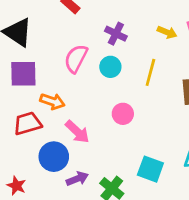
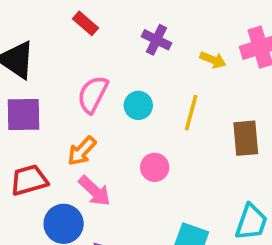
purple cross: (116, 34) -> (156, 40), moved
orange arrow: (52, 101) -> (82, 151), moved, turned 115

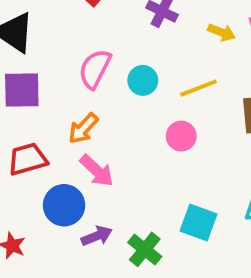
yellow line: (191, 113) -> (199, 88), turned 54
pink circle: (155, 167) -> (181, 136), moved

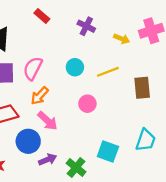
pink semicircle: (95, 69) -> (33, 68), moved
pink circle: (181, 136) -> (87, 104), moved

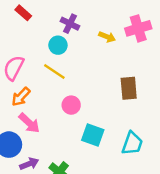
cyan circle: (75, 67) -> (58, 45), moved
yellow line: (108, 72) -> (54, 72), moved, turned 55
cyan square: (108, 152) -> (93, 135), moved

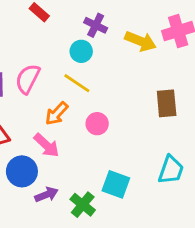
yellow arrow: (107, 37) -> (141, 41), size x1.5
orange arrow: (21, 97) -> (57, 114), moved
cyan square: (93, 135) -> (116, 184), moved

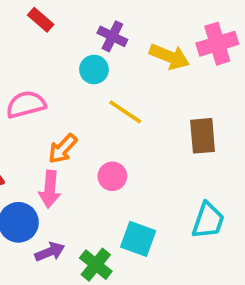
pink semicircle: (28, 79) -> (26, 104), turned 48
yellow line: (77, 83) -> (125, 112), moved
pink circle: (97, 124) -> (112, 176), moved
pink arrow: (46, 145) -> (50, 189), turned 52

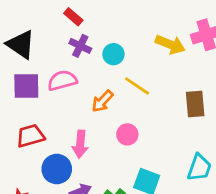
purple cross: (112, 36) -> (80, 46), moved
orange arrow: (63, 149) -> (102, 101), moved

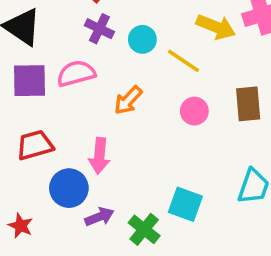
yellow line: (137, 86) -> (184, 61), moved
pink circle: (127, 134) -> (194, 111), moved

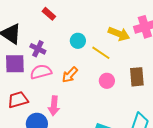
purple cross: (99, 29) -> (38, 49), moved
pink semicircle: (76, 73) -> (41, 72), moved

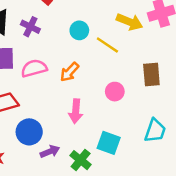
purple cross: (38, 49) -> (30, 27), moved
pink circle: (107, 81) -> (115, 92), moved
pink arrow: (54, 106) -> (76, 111), moved

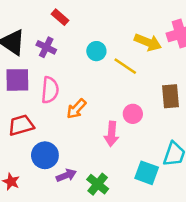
pink semicircle: (34, 68) -> (50, 90), turned 110
orange arrow: (70, 72) -> (76, 109), moved
pink arrow: (76, 111) -> (111, 134), moved
cyan square: (109, 143) -> (147, 173), moved

